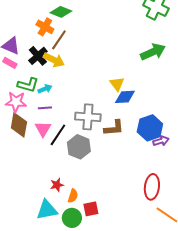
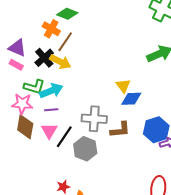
cyan arrow: (45, 89) -> (51, 91), size x1.6

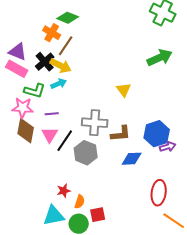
pink rectangle: (16, 65) -> (17, 69), size x1.5
cyan arrow: (51, 91) -> (59, 84), moved, size x0.7
blue diamond: (131, 99) -> (132, 159), moved

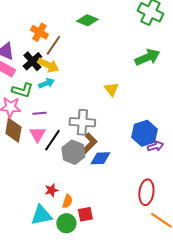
green diamond: (68, 18) -> (87, 20), moved
brown L-shape: (121, 134) -> (89, 143), moved, turned -40
blue diamond: (132, 159) -> (100, 158), moved

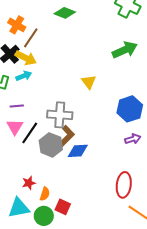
blue hexagon: (144, 133) -> (130, 109), moved
red square: (85, 214) -> (63, 207), turned 35

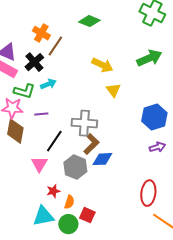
yellow arrow: (26, 58) -> (102, 65), moved
pink triangle: (15, 127) -> (39, 164), moved
gray hexagon: (51, 145) -> (75, 167), moved

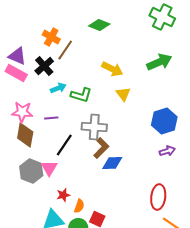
green L-shape: (24, 91) -> (81, 95), moved
gray hexagon: (75, 167) -> (31, 171), moved

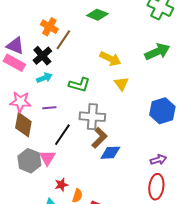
cyan arrow: (58, 88) -> (44, 78), moved
purple arrow: (167, 151) -> (158, 160), moved

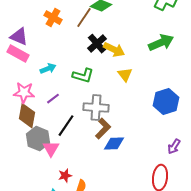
brown line: (63, 40) -> (84, 18), moved
black cross: (42, 56) -> (97, 44), moved
purple line: (49, 108) -> (53, 99), turned -32
purple arrow: (158, 160) -> (174, 147), moved, turned 140
gray hexagon: (29, 161) -> (38, 139), moved

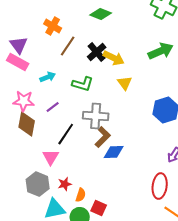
brown line: (84, 18) -> (68, 46), moved
purple triangle: (19, 37) -> (19, 45), turned 30
gray hexagon: (38, 139) -> (38, 184), moved

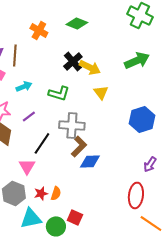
orange cross: (53, 26) -> (39, 30), moved
brown line: (68, 46) -> (15, 55), moved, turned -30
orange semicircle: (81, 195) -> (56, 193), moved

